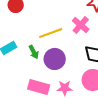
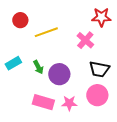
yellow line: (51, 33) -> (46, 32), moved

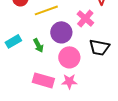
purple circle: (59, 74) -> (61, 32), moved
pink circle: (97, 95) -> (69, 57), moved

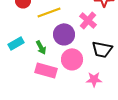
pink rectangle: (43, 80) -> (46, 70), moved
pink star: (69, 81) -> (94, 79), moved

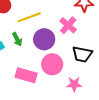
green arrow: (41, 47) -> (17, 39), moved

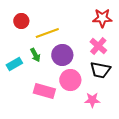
pink cross: (68, 25) -> (98, 46), moved

